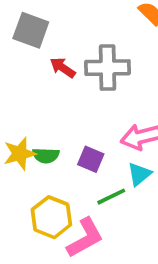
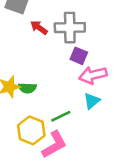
purple square: (91, 159) -> (79, 56), moved
green line: (111, 197) -> (61, 116), moved

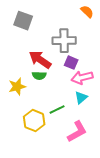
red arrow: (39, 28) -> (40, 60), moved, size x1.6
green semicircle: (27, 88) -> (39, 76), moved
pink L-shape: (54, 145) -> (77, 132), moved

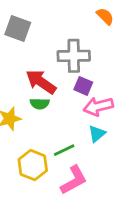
pink L-shape: (77, 132) -> (74, 180), moved

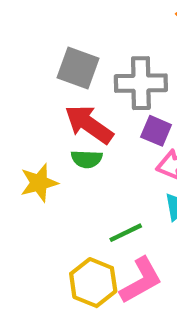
gray square: (18, 29) -> (78, 68), moved
yellow hexagon: (33, 165) -> (93, 283), moved

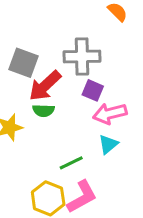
gray square: (78, 68) -> (23, 63), moved
red arrow: (89, 124) -> (45, 86), turned -78

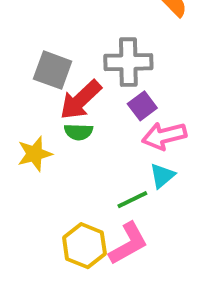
purple square: (93, 90) -> (142, 106), turned 30
green line: (71, 163) -> (132, 200), moved

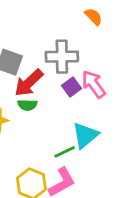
pink arrow: (164, 136) -> (94, 84), moved, turned 68
cyan triangle: (162, 176) -> (85, 135), size x1.5

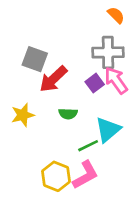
gray cross: (62, 57) -> (108, 52), moved
green semicircle: (27, 105) -> (68, 114), moved

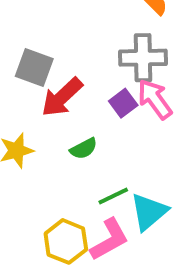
green semicircle: (68, 114) -> (84, 149), turned -30
cyan triangle: (108, 130) -> (149, 212), moved

